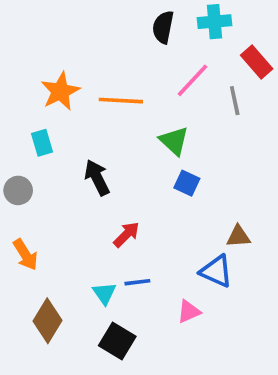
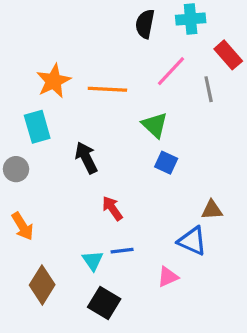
cyan rectangle: (42, 143) -> (37, 127), size x1.4
red arrow: (126, 234) -> (112, 208), turned -80

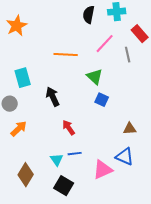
orange star: (54, 81) -> (17, 26), moved
orange arrow: (23, 226) -> (19, 129), moved, turned -102
blue triangle: (192, 241) -> (125, 157), moved
pink triangle: (168, 277) -> (103, 170), size x1.5

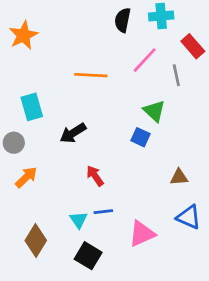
green triangle: (95, 77) -> (154, 111), moved
black arrow: (53, 97) -> (73, 133), turned -96
blue triangle: (125, 157) -> (189, 217), moved

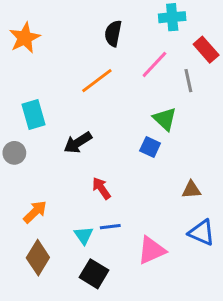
black semicircle: (123, 20) -> (113, 33), moved
orange line: (91, 75) -> (97, 81), turned -40
orange arrow: (26, 177) -> (35, 212), moved

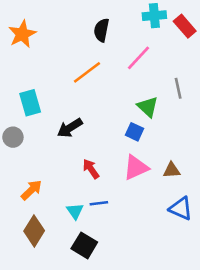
red rectangle: (206, 50) -> (185, 26), moved
gray line: (188, 81) -> (178, 88), moved
pink triangle: (152, 250) -> (136, 168), moved

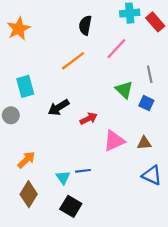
blue square: (135, 132) -> (146, 103), moved
red arrow: (91, 169) -> (89, 119), moved, turned 98

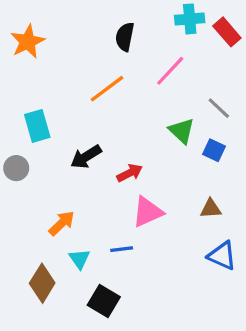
gray line: (150, 74) -> (219, 108), turned -35
pink triangle: (114, 141) -> (148, 212), moved
orange arrow: (26, 160) -> (62, 223), moved
cyan triangle: (63, 178) -> (79, 259), moved

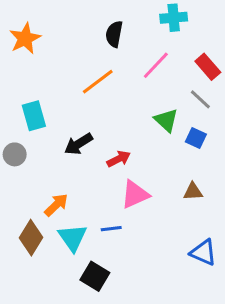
red rectangle: (227, 32) -> (208, 67), moved
blue triangle: (222, 256) -> (203, 252), moved
cyan triangle: (79, 259) -> (73, 238), size x1.5
brown diamond: (42, 283) -> (31, 238), moved

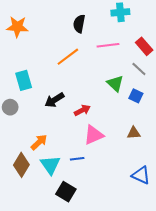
orange star: (25, 38) -> (17, 27), turned 30
pink line: (156, 65) -> (108, 45), turned 40

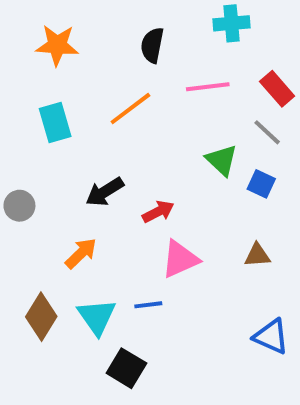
orange star: (17, 27) -> (57, 45), moved
cyan rectangle: (24, 80) -> (55, 122), moved
orange arrow: (39, 142) -> (81, 253), moved

